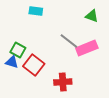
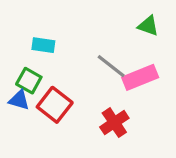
cyan rectangle: (36, 11) -> (43, 45), moved
red cross: (63, 82) -> (114, 123), moved, turned -30

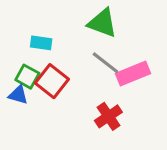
green triangle: (148, 26) -> (102, 23), moved, size x1.5
red square: (55, 105) -> (52, 81), moved

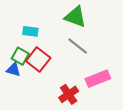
pink rectangle: (133, 73) -> (98, 79), moved
red cross: (108, 116) -> (69, 94), moved

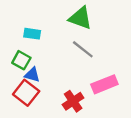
red square: (38, 59) -> (26, 93), moved
blue triangle: (13, 70) -> (32, 75), moved

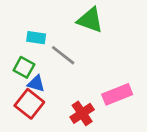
gray line: (83, 49) -> (63, 55), moved

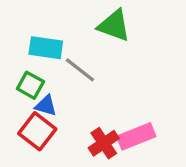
cyan rectangle: (36, 38) -> (46, 48), size x1.4
pink rectangle: (117, 94) -> (136, 136), moved

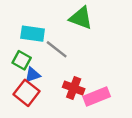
blue triangle: (46, 106) -> (33, 75), turned -35
red cross: (104, 143) -> (74, 88), moved, turned -35

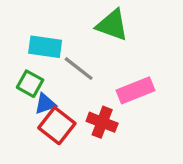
red square: (26, 93) -> (57, 126), moved
pink rectangle: (97, 96) -> (136, 90), moved

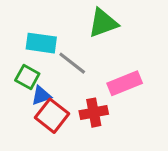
green triangle: (112, 25) -> (103, 23), turned -40
red cross: (102, 122) -> (94, 113), turned -32

